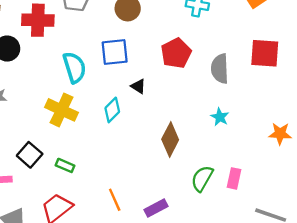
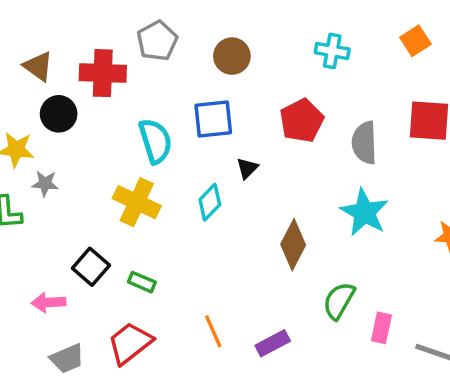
black triangle: (138, 86) -> (247, 168), turned 42
cyan star: (220, 117) -> (364, 212), size x1.8
pink rectangle: (234, 178) -> (381, 328), moved

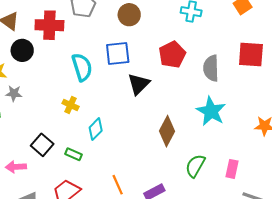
black triangle: (247, 168) -> (139, 84), size x1.6
yellow cross: (137, 202) -> (70, 105), size x0.6
cyan diamond: (210, 202) -> (96, 129), moved
pink rectangle: (381, 328) -> (232, 169), moved

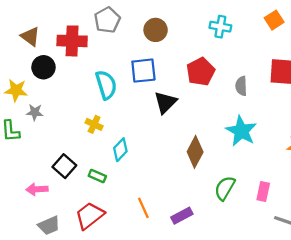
gray semicircle: (211, 68) -> (241, 86), size x0.7

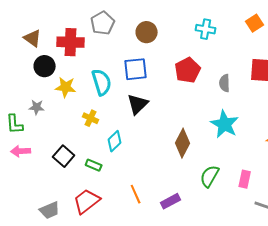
yellow star: (16, 90) -> (66, 87), moved
black triangle: (165, 102) -> (138, 104), moved
pink arrow: (37, 189) -> (21, 151), moved

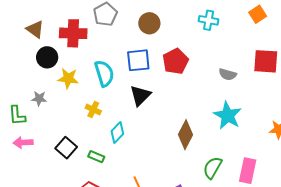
red pentagon: (188, 70) -> (175, 61), moved
gray semicircle: (225, 83) -> (228, 74), turned -72
pink rectangle: (245, 179) -> (248, 171), size x1.4

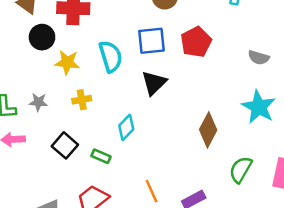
gray star: (39, 98) -> (38, 102), moved
yellow cross: (93, 109) -> (82, 100), moved, turned -35

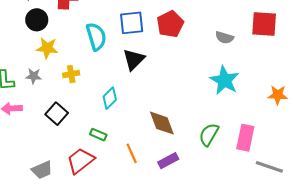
yellow star: (67, 62) -> (47, 48), moved
brown diamond: (208, 130) -> (162, 123), moved, turned -48
green rectangle: (101, 156) -> (98, 135), moved

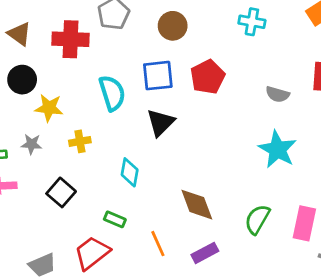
black circle: (37, 20) -> (22, 80), moved
cyan diamond: (110, 98) -> (130, 172), turned -35

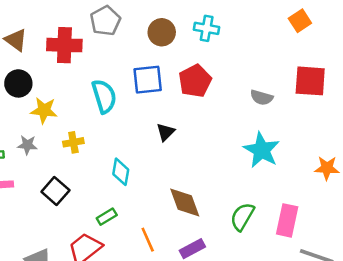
cyan cross: (252, 22) -> (207, 28), moved
black triangle: (161, 123) -> (166, 132), moved, size x0.7
green rectangle: (115, 219) -> (107, 217), turned -54

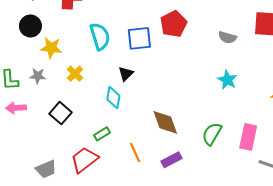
blue square: (148, 80) -> (139, 38), moved
black triangle: (166, 132) -> (126, 74), moved
yellow cross: (73, 142) -> (75, 74), turned -35
cyan star: (262, 150) -> (227, 80), size x0.7

